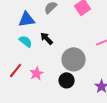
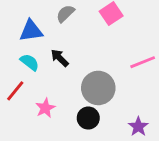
red line: (16, 70) -> (15, 91), moved

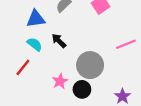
pink star: (45, 108) -> (60, 81), moved

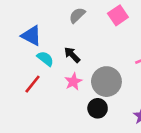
blue triangle: (36, 19) -> (31, 36), moved, turned 36
pink star: (60, 81) -> (73, 82), moved

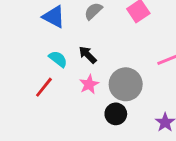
blue triangle: (31, 36) -> (54, 17), moved

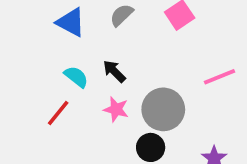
pink star: (89, 84) -> (116, 109), turned -30

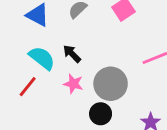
cyan semicircle: (76, 77) -> (42, 58), size x1.4

